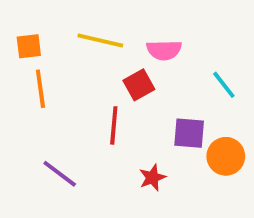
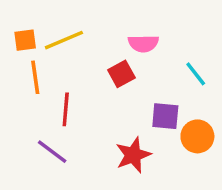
yellow line: (100, 40) -> (64, 40), moved, turned -36
red line: (114, 125) -> (66, 109), moved
red star: (152, 178) -> (133, 155), size x1.5

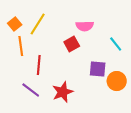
orange square: (25, 40) -> (15, 24), turned -32
yellow line: (64, 40) -> (38, 24), turned -35
red star: (133, 155) -> (63, 92), moved

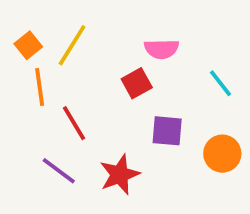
red line: (39, 65) -> (74, 123), turned -36
purple square: (98, 69) -> (167, 131), moved

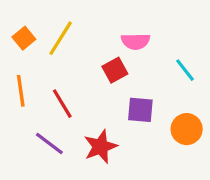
orange line: (40, 87) -> (21, 91), moved

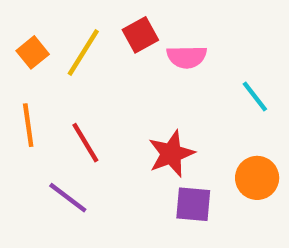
red square: (115, 70) -> (140, 35), moved
purple square: (140, 110) -> (193, 204), moved
red star: (100, 147) -> (171, 154), moved

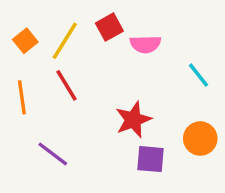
red line: (85, 143) -> (66, 85), moved

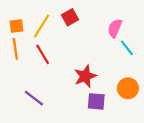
orange square: (25, 41) -> (16, 26), turned 32
pink semicircle: (145, 44) -> (115, 28), moved, turned 114
orange line: (22, 97) -> (15, 49), moved

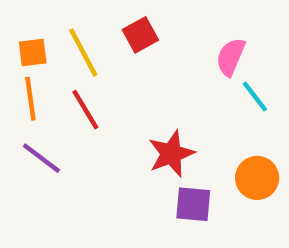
yellow line: (42, 26) -> (83, 52), turned -60
purple line: (34, 98) -> (41, 158), moved

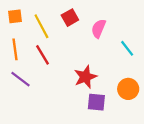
orange square: (33, 52) -> (15, 16), moved
pink semicircle: (231, 57) -> (99, 28), moved

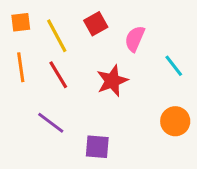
red star: (85, 77) -> (112, 81), moved
purple line: (21, 79) -> (51, 123), moved
purple square: (96, 102) -> (97, 147), moved

